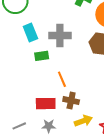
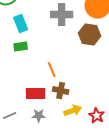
gray cross: (60, 36) -> (62, 15), moved
green rectangle: (42, 56) -> (21, 47), moved

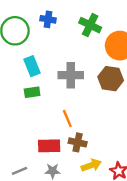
gray cross: (62, 15) -> (71, 75), moved

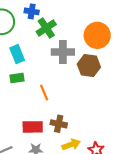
green cross: (90, 25) -> (46, 28), moved, turned 30
gray cross: (71, 75) -> (63, 52), moved
orange line: (67, 118) -> (44, 93), moved

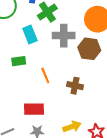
cyan rectangle: (17, 54) -> (30, 35), moved
brown cross: (59, 124) -> (75, 86), moved

